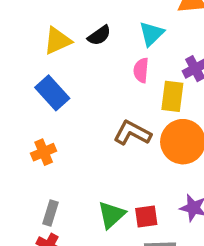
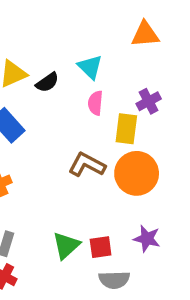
cyan triangle: (152, 34) -> (90, 67), moved, turned -32
black semicircle: (99, 35) -> (47, 82), moved

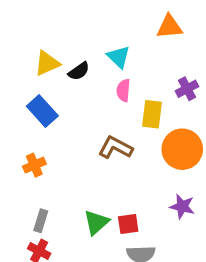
purple cross: (149, 101) -> (187, 89), moved
orange circle: (137, 173) -> (182, 149), moved
purple star: (147, 239) -> (182, 206), moved

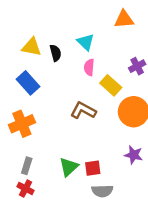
yellow triangle: (47, 63) -> (32, 47), turned 35
black semicircle: (79, 71) -> (56, 53), turned -70
yellow rectangle: (152, 114) -> (111, 85), turned -55
orange cross: (34, 165) -> (22, 124), size x1.5

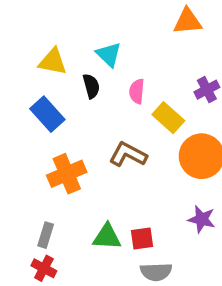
cyan triangle: (86, 42) -> (109, 55), moved
black semicircle: (56, 53) -> (91, 86), moved
orange cross: (22, 124) -> (67, 174), moved
green triangle: (69, 167) -> (107, 237), turned 45

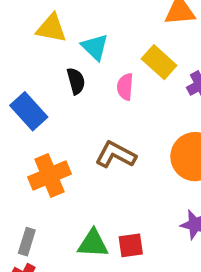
yellow triangle: (53, 62) -> (51, 28), moved
yellow rectangle: (168, 118) -> (159, 62), moved

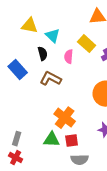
brown L-shape: (116, 155) -> (51, 79), moved
orange cross: (50, 175) -> (65, 118), moved, turned -30

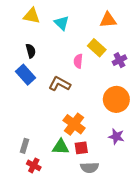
yellow triangle: (30, 26) -> (32, 16), moved
cyan triangle: (53, 36) -> (62, 23), moved
black semicircle: (43, 54) -> (31, 51), moved
red cross: (16, 158) -> (34, 165), moved

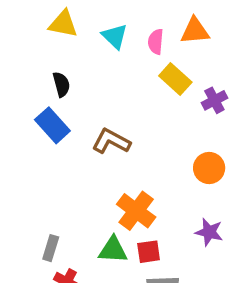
pink semicircle: (78, 61) -> (156, 42), moved
orange circle: (116, 99) -> (209, 168), size x0.7

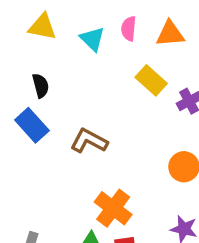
pink semicircle: (156, 42) -> (129, 29), moved

